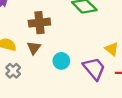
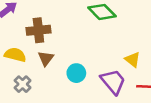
brown cross: (39, 23) -> (38, 30), moved

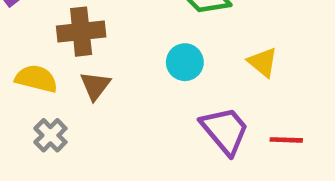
yellow triangle: (133, 60) -> (263, 62), moved
cyan circle: (76, 73) -> (185, 62), moved

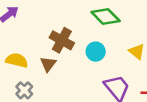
brown cross: (81, 32) -> (62, 40), moved, turned 35

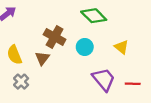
yellow semicircle: (17, 60) -> (14, 55), turned -126

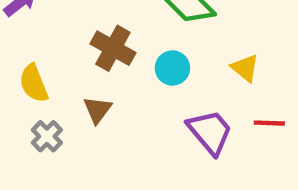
brown triangle: (42, 58) -> (98, 110), moved
red line: (133, 84) -> (269, 123), moved

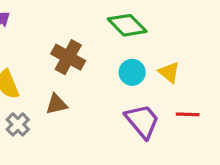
cyan circle: (172, 68) -> (132, 72), moved
brown triangle: (98, 110) -> (56, 104), turned 40

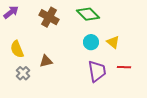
brown cross: (68, 57) -> (49, 17), moved
purple trapezoid: (142, 121) -> (97, 71), turned 30

